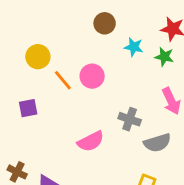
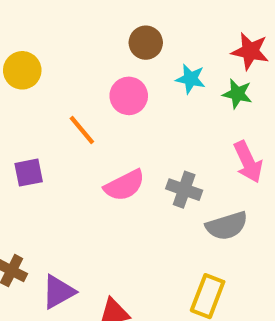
yellow circle: (38, 57) -> (22, 70), moved
pink circle: (92, 76) -> (129, 96), moved
pink semicircle: (91, 141) -> (124, 185), moved

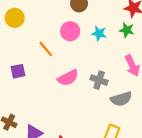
cyan star: (190, 79) -> (99, 33), moved

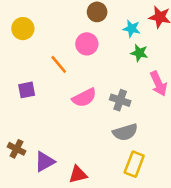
green star: (127, 30) -> (139, 53), moved
cyan star: (99, 33) -> (132, 29), moved
gray semicircle: (121, 99) -> (125, 132), moved

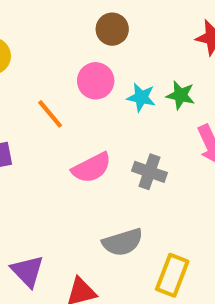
cyan star: (132, 29) -> (141, 97), moved
gray semicircle: (125, 132) -> (123, 242), moved
purple triangle: (45, 162) -> (27, 271), turned -45

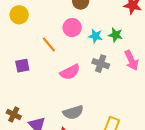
gray cross: (149, 172) -> (101, 64), moved
gray semicircle: (123, 242) -> (73, 112), moved

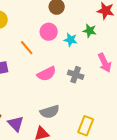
green star: (116, 35) -> (90, 31), moved
gray cross: (101, 64) -> (76, 75), moved

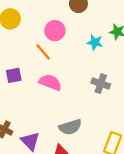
pink circle: (49, 32) -> (55, 31), moved
pink semicircle: (47, 74) -> (50, 82), moved, turned -132

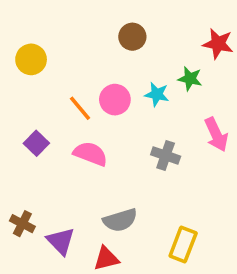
pink circle: (55, 31) -> (115, 100), moved
purple square: (14, 75) -> (36, 143), turned -35

